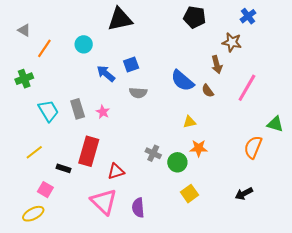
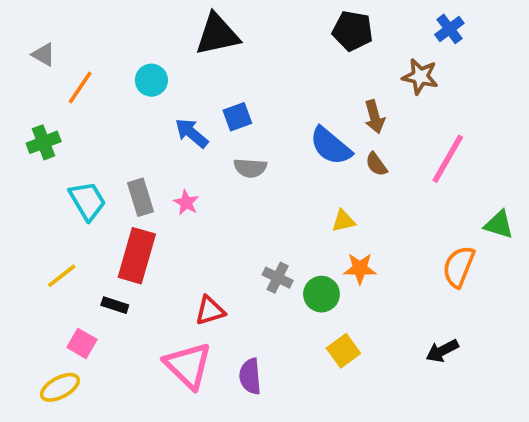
brown arrow: (217, 65) -> (375, 117), moved
red rectangle: (89, 151) -> (137, 256), moved

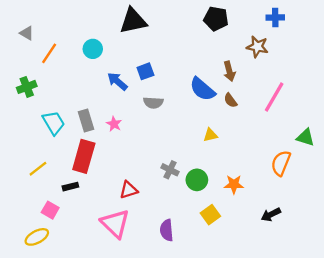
blue cross: (449, 29) -> (275, 18), turned 36
orange star: (360, 268) -> (234, 184), moved
black rectangle: (115, 305) -> (70, 187), turned -32
purple semicircle: (250, 376) -> (167, 230), moved

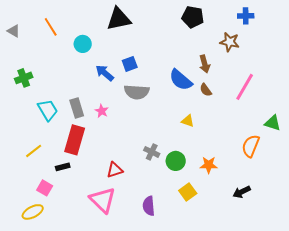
gray triangle: (27, 33) -> (14, 31), moved
orange line: (49, 53) -> (51, 27), moved, turned -66
gray semicircle: (153, 103) -> (137, 92), size x1.4
yellow triangle: (210, 135) -> (188, 121), turned 32

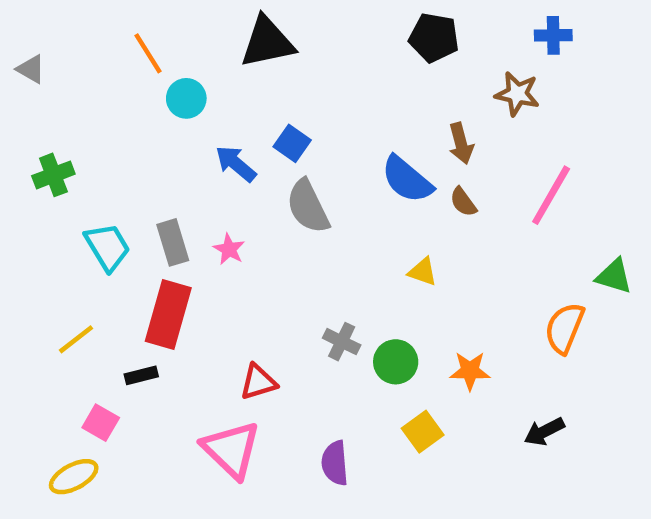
orange line: (51, 27) -> (148, 53), moved
blue square: (130, 64) -> (292, 143), turned -35
gray semicircle: (137, 92) -> (308, 206), turned 60

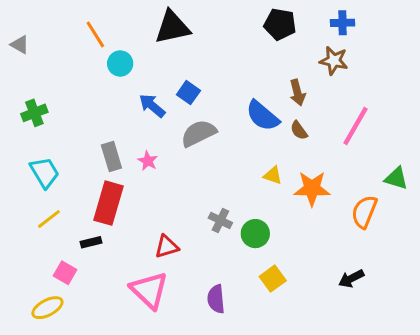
blue cross: (553, 35) -> (342, 23), moved
gray semicircle: (308, 206) -> (199, 133), turned 90
cyan trapezoid: (107, 247) -> (45, 172), moved
orange star: (470, 371) -> (312, 188), moved, size x1.4

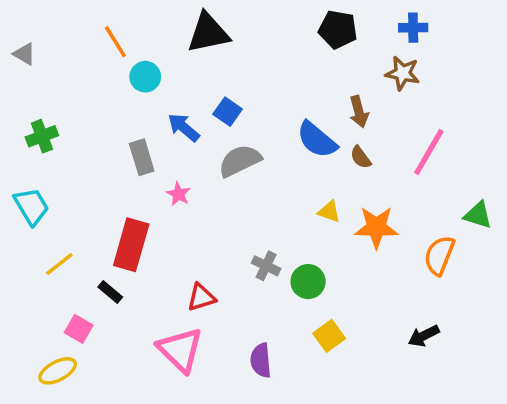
gray rectangle: (111, 157) -> (142, 157), moved
cyan trapezoid: (45, 172) -> (31, 206), moved
black rectangle: (91, 242) -> (110, 292), turned 54

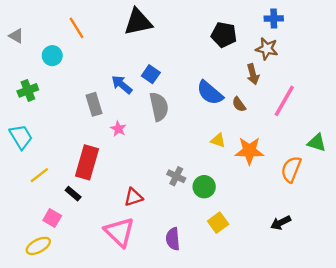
black pentagon: (338, 29) -> (224, 35), moved
cyan circle: (145, 77) -> (52, 56), moved
brown arrow: (359, 112) -> (253, 74), moved
gray semicircle: (240, 161) -> (159, 107), turned 104

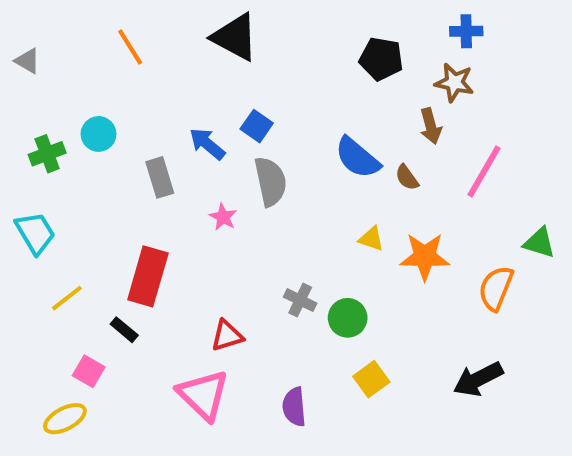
black triangle: (138, 22) -> (235, 37), turned 40
cyan circle: (52, 56) -> (99, 134), moved
pink star: (118, 129) -> (223, 217), moved
black arrow: (281, 223) -> (478, 379), size x1.4

